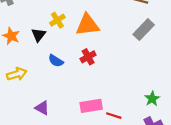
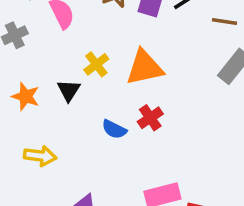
blue semicircle: (56, 61) -> (114, 129), moved
yellow arrow: (17, 74) -> (40, 156), turned 30

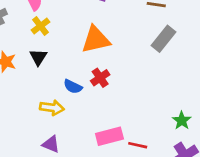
yellow cross: (96, 64) -> (40, 26), moved
yellow arrow: (40, 156) -> (52, 108), moved

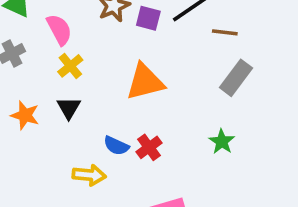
red cross: (100, 78) -> (149, 147), moved
green star: (182, 121) -> (222, 142), moved

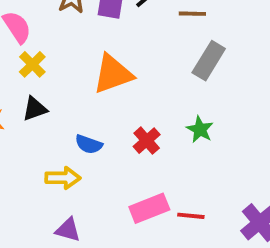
black triangle: (69, 108) -> (35, 109), turned 45
red cross: (149, 147) -> (147, 141), moved

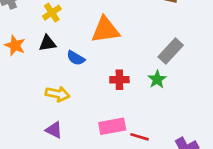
gray rectangle: (209, 61) -> (171, 51), moved
red cross: (147, 141) -> (119, 80), turned 30
blue semicircle: (89, 144) -> (76, 58), moved

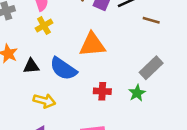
black triangle: (48, 43) -> (31, 66), moved
blue semicircle: (76, 58) -> (63, 69), size x1.6

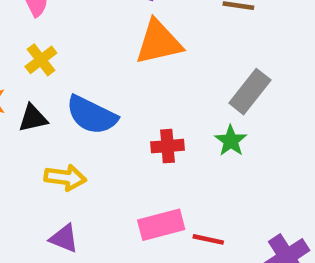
yellow cross: (44, 26) -> (41, 60), moved
orange triangle: (92, 45) -> (159, 42), moved

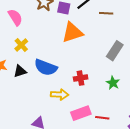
green star: (231, 141) -> (113, 83), moved
yellow arrow: (65, 178) -> (60, 95), moved

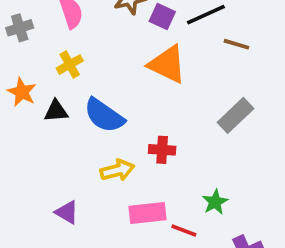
orange triangle: (72, 33) -> (167, 64), turned 30
green star: (113, 83) -> (215, 202), moved
yellow arrow: (60, 95) -> (117, 170), turned -30

